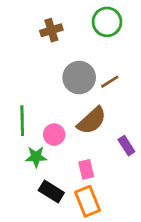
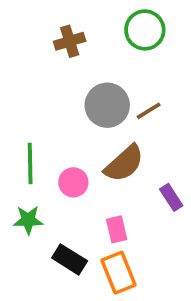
green star: (36, 157) -> (28, 220), moved

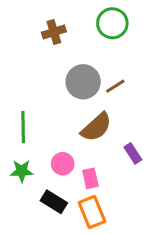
pink circle: (73, 182) -> (63, 164), moved

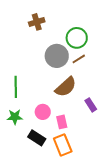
green circle: (112, 23) -> (77, 38), moved

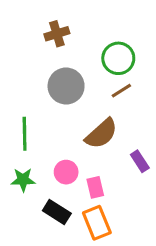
gray circle: (57, 56) -> (66, 86), moved

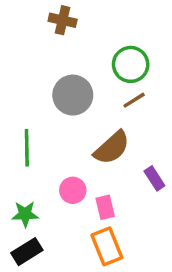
brown cross: (57, 34) -> (63, 20), moved, turned 30
green star: (23, 180) -> (25, 214), moved
black rectangle: (57, 212) -> (27, 252), moved, turned -64

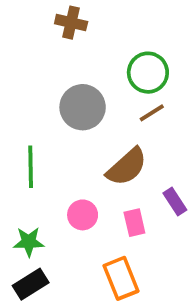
pink rectangle: (105, 207) -> (134, 223), moved

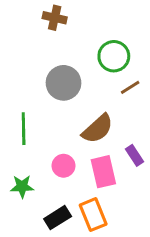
brown line: (152, 113) -> (130, 87), moved
pink rectangle: (134, 223) -> (103, 172), size x1.5
black rectangle: (31, 284) -> (58, 218), moved

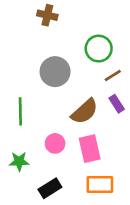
purple rectangle: (135, 155) -> (117, 104), moved
orange rectangle: (93, 215) -> (100, 184), moved, turned -68

